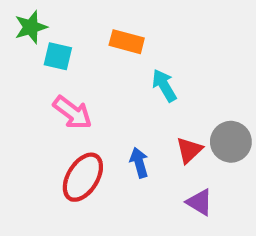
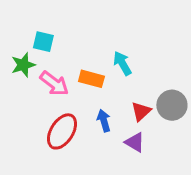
green star: (31, 27) -> (23, 65), moved
orange rectangle: (127, 42) -> (91, 79), moved
purple triangle: (200, 202) -> (135, 142), moved

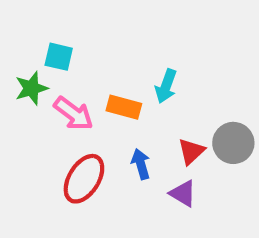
cyan arrow: (122, 63) -> (166, 86), turned -130

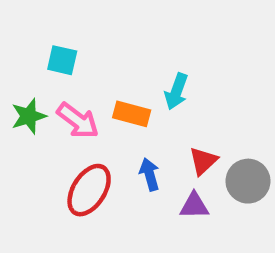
green star: (31, 88) -> (29, 116), moved
gray circle: (233, 143) -> (248, 181), moved
purple triangle: (183, 193) -> (194, 206), turned -32

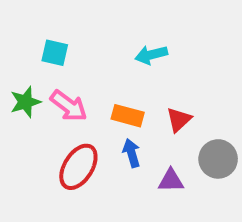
cyan arrow: (176, 92) -> (151, 55), moved, turned 56
orange rectangle: (132, 114) -> (128, 116), moved
red triangle: (203, 161) -> (179, 120), moved

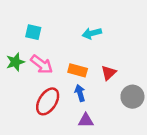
purple triangle: (171, 181) -> (86, 121), moved

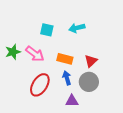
cyan square: (33, 32) -> (47, 30), moved
gray circle: (132, 97) -> (89, 82), moved

